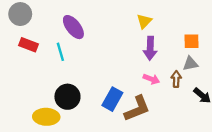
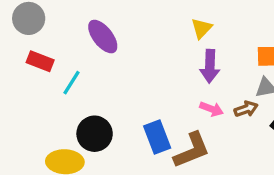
cyan line: (60, 52) -> (71, 83), moved, turned 48
brown arrow: (176, 79) -> (246, 109), turned 70
blue rectangle: (112, 99) -> (157, 137), turned -50

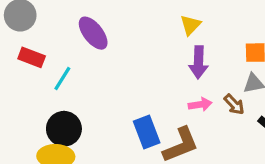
pink arrow: (211, 109) -> (200, 104), turned -30
brown arrow: (246, 109) -> (234, 104), turned 65
black circle: (95, 134) -> (64, 129), moved

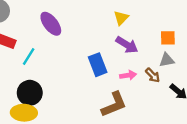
purple arrow: (199, 62) -> (127, 45), turned -60
blue rectangle: (147, 132) -> (98, 65), moved

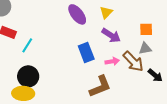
purple ellipse: (51, 24) -> (77, 14), moved
brown arrow: (153, 75) -> (133, 61), size x1.6

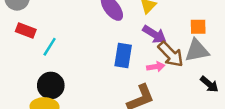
gray triangle: (145, 48) -> (197, 51), size x1.5
blue rectangle: (86, 52) -> (123, 56), turned 30
brown arrow: (133, 61) -> (171, 54), moved

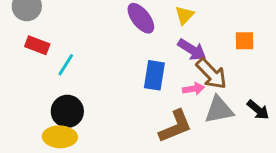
gray triangle: (197, 51) -> (219, 110), moved

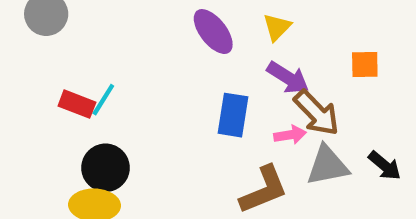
red rectangle: (37, 45) -> (77, 104), moved

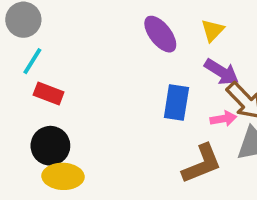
cyan line: (103, 100) -> (32, 61), moved
black circle: (105, 168) -> (50, 146), moved

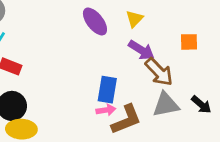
blue rectangle: (176, 103) -> (107, 90), moved
pink arrow: (223, 119) -> (106, 110), moved

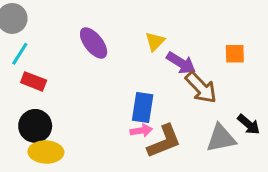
yellow triangle: (134, 19) -> (155, 41), moved
purple ellipse: (95, 21) -> (94, 43), moved
gray triangle: (166, 105) -> (221, 138), moved

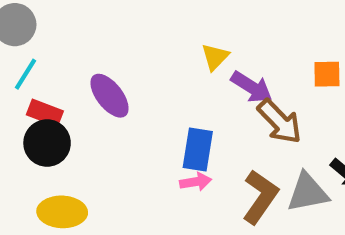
purple ellipse: (94, 43) -> (110, 96), moved
black circle: (35, 126) -> (47, 143), moved
brown L-shape: (164, 141) -> (260, 197), moved, turned -33

